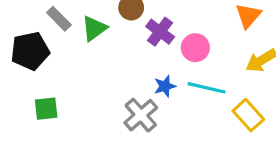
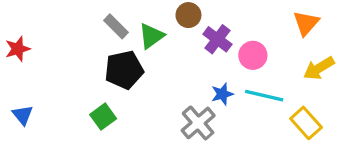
black pentagon: (30, 51) -> (124, 70), moved
green square: (46, 109) -> (103, 117), turned -30

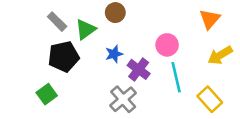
purple cross: (217, 39) -> (139, 69), moved
blue star: (222, 94) -> (114, 54), moved
cyan line: (264, 96) -> (176, 77), turned 64

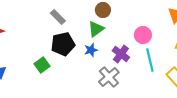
green triangle: (86, 29) -> (96, 29), moved
blue star: (114, 54) -> (91, 50), moved
green square: (47, 94) -> (42, 65), moved

